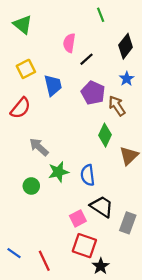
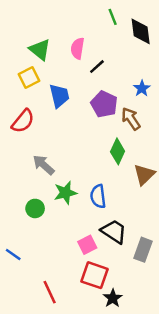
green triangle: (23, 25) -> (40, 50), moved
black diamond: (126, 46) -> (141, 31), moved, turned -45
blue line: (14, 253) -> (13, 255), moved

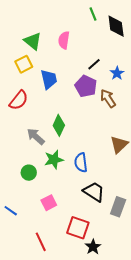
black line: (97, 67) -> (94, 64), moved
green diamond: (118, 151) -> (59, 125), moved
pink square: (87, 245) -> (49, 203), moved

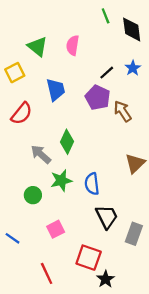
yellow square: (24, 64) -> (15, 73), moved
blue star: (117, 73) -> (133, 68), moved
black trapezoid: (94, 192) -> (107, 217), turned 30

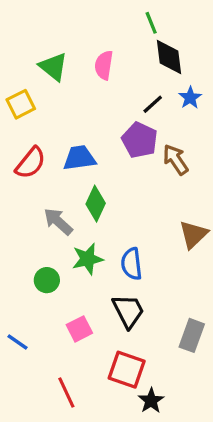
black diamond: (132, 29) -> (169, 57), moved
blue trapezoid: (56, 90) -> (79, 158), moved, turned -85
black trapezoid: (107, 217) -> (128, 311), moved

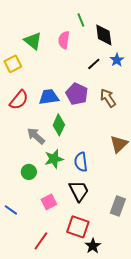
green line: (151, 23) -> (81, 20), moved
purple pentagon: (140, 140) -> (77, 94), moved
red line: (66, 392) -> (41, 241), turned 60

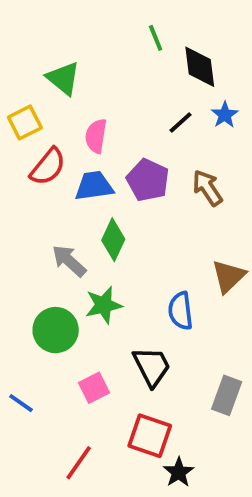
pink semicircle: (64, 40) -> (96, 136), moved
red semicircle: (19, 100) -> (48, 167), moved
blue semicircle: (81, 162) -> (181, 311), moved
green circle: (29, 172) -> (56, 330), size x1.5

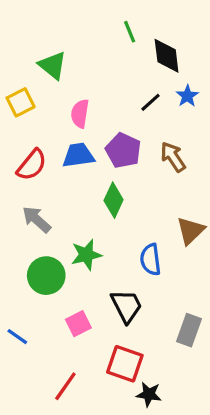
red semicircle: (48, 167) -> (32, 165), moved
green diamond: (113, 240) -> (114, 200), moved
gray arrow: (69, 261) -> (37, 219), moved
black star: (179, 472) -> (149, 394), turned -30

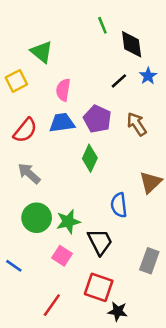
green star: (86, 255) -> (68, 222), moved
pink square: (78, 324) -> (62, 256), turned -30

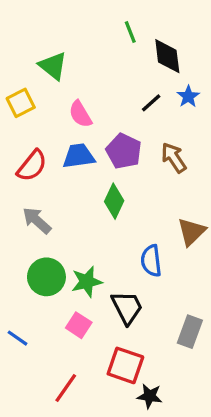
pink semicircle: (63, 90) -> (80, 114), turned -40

